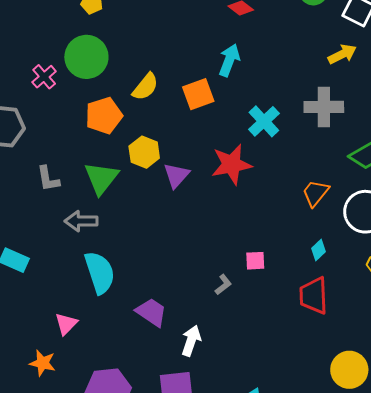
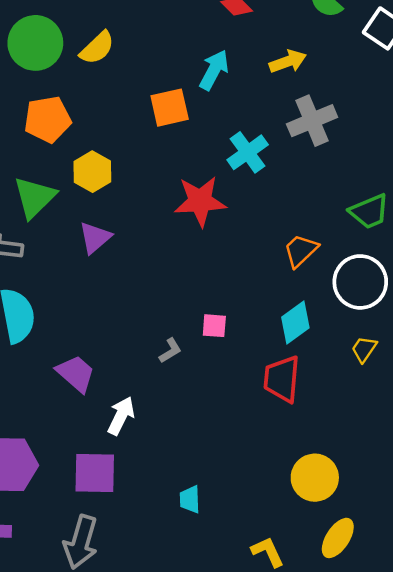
yellow arrow: (342, 54) -> (288, 61), moved
yellow semicircle: (145, 87) -> (97, 48), moved
gray cross: (324, 107) -> (312, 121), moved, turned -30
purple triangle: (176, 175) -> (95, 238), moved
cyan diamond: (319, 250) -> (295, 322), size x1.6

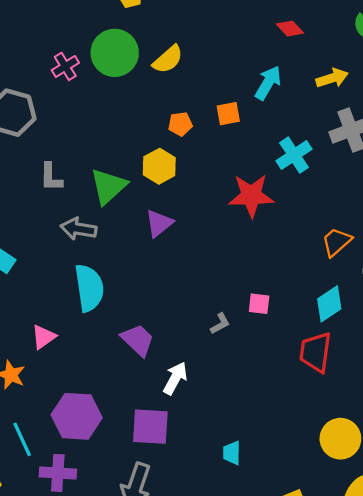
orange square: (170, 108) -> (228, 114), size x0.7
orange pentagon: (48, 119) -> (180, 124), moved, size x0.6

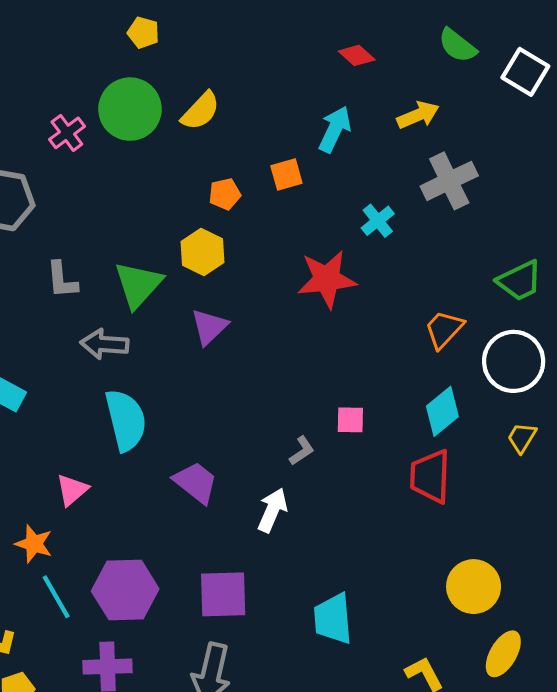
cyan cross: (294, 155) -> (378, 221), size x0.7
white arrow: (175, 378) -> (272, 510), moved
cyan line: (22, 439) -> (56, 597), moved
cyan trapezoid: (232, 453) -> (333, 619), size x1.6

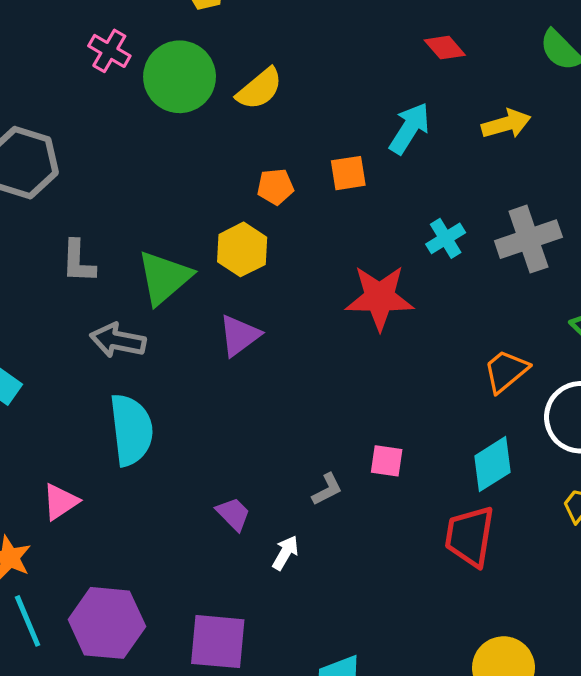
pink cross: (67, 133) -> (109, 51), moved, turned -30
gray cross: (449, 181) -> (528, 239), moved
purple trapezoid: (196, 482) -> (233, 514), moved, size x0.7
white arrow: (272, 510) -> (285, 553), size x0.7

